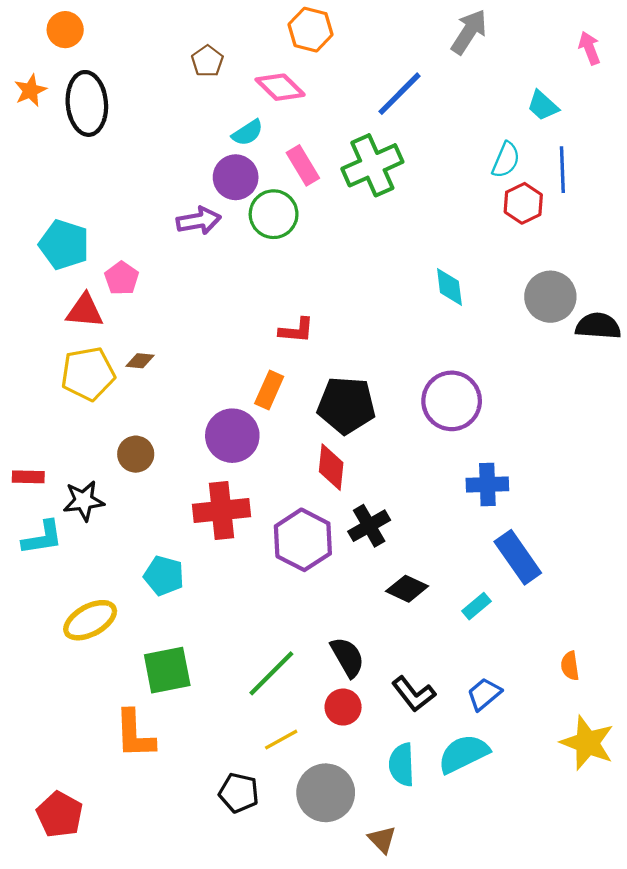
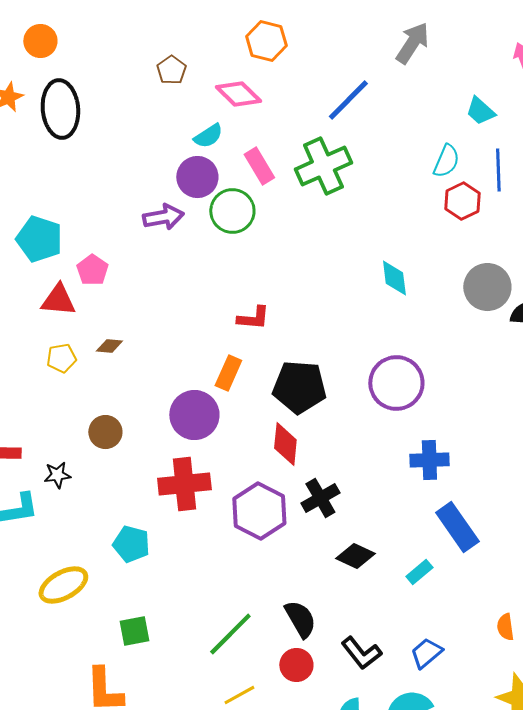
yellow pentagon: (88, 374) -> (61, 358), size x0.6
black star: (84, 501) -> (57, 475), size x0.7
green square: (167, 670) -> (134, 631), size x0.7

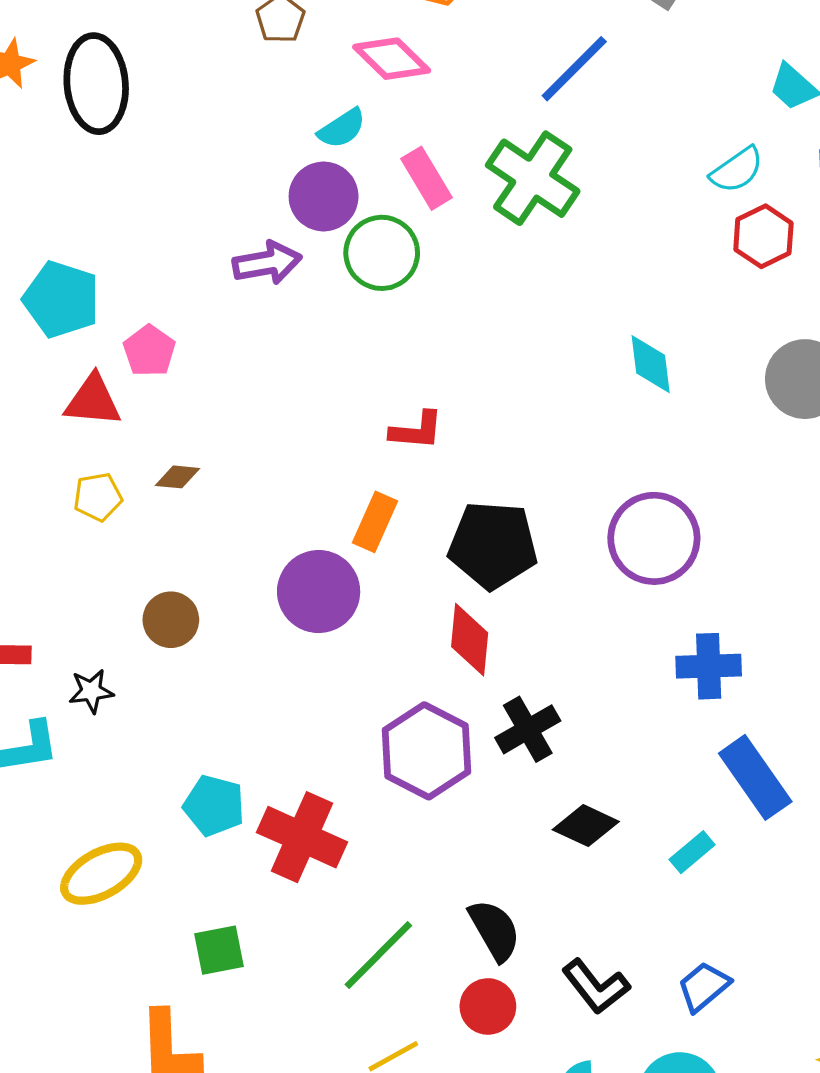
cyan semicircle: (446, 161) -> (737, 170), turned 32
green cross: (323, 166) -> (533, 178), turned -32
red cross: (184, 484) -> (302, 837), moved, turned 30

